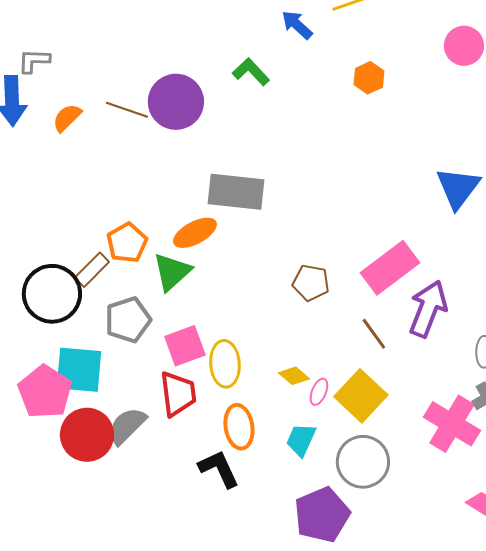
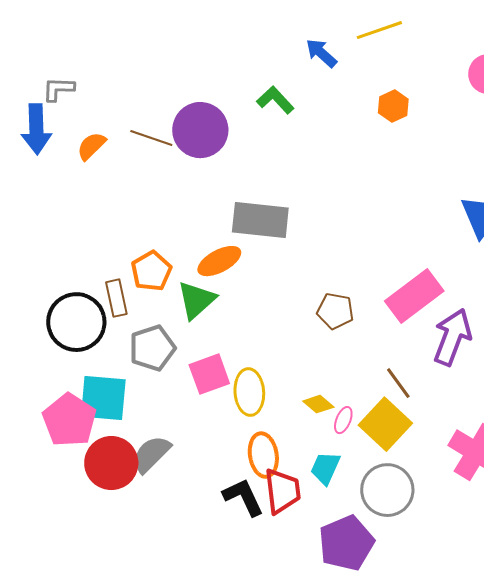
brown rectangle: (92, 270) -> (116, 298), turned -57
brown line: (374, 334) -> (398, 383), moved
red trapezoid: (178, 394) -> (282, 491), moved

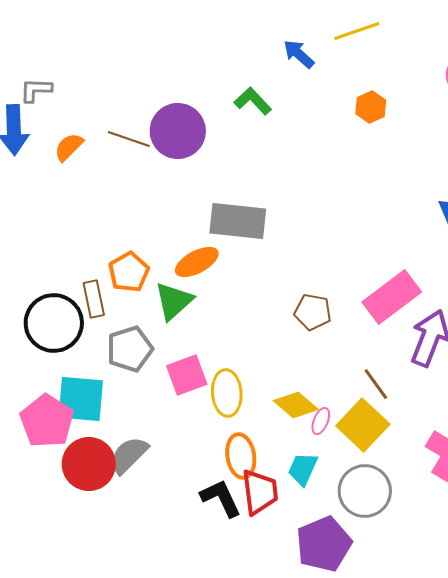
yellow diamond: (318, 404) -> (296, 405), size x1.4

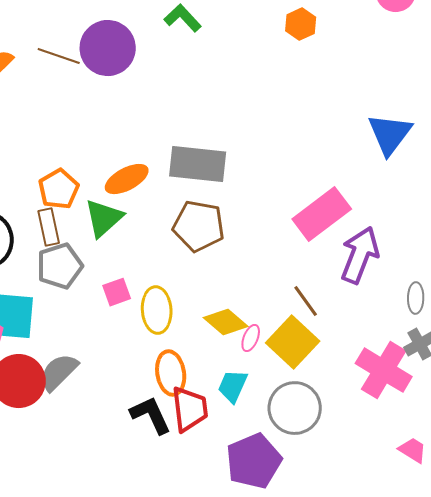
gray rectangle: (238, 221) -> (198, 164), moved
brown rectangle: (94, 299) -> (49, 227), moved
brown pentagon: (313, 312) -> (199, 226), moved, size x1.4
pink square: (187, 375) -> (117, 292), size x0.7

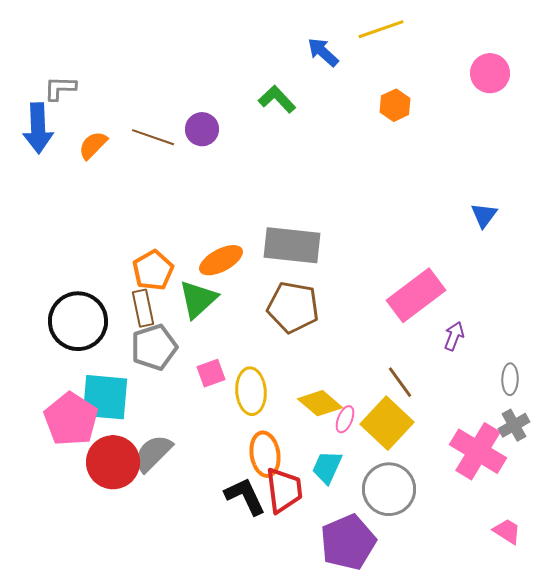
purple circle: (108, 48) -> (202, 129), size x0.6
blue triangle: (390, 134) -> (484, 215), size x0.6
purple arrow: (360, 255) -> (454, 336), size x0.5

